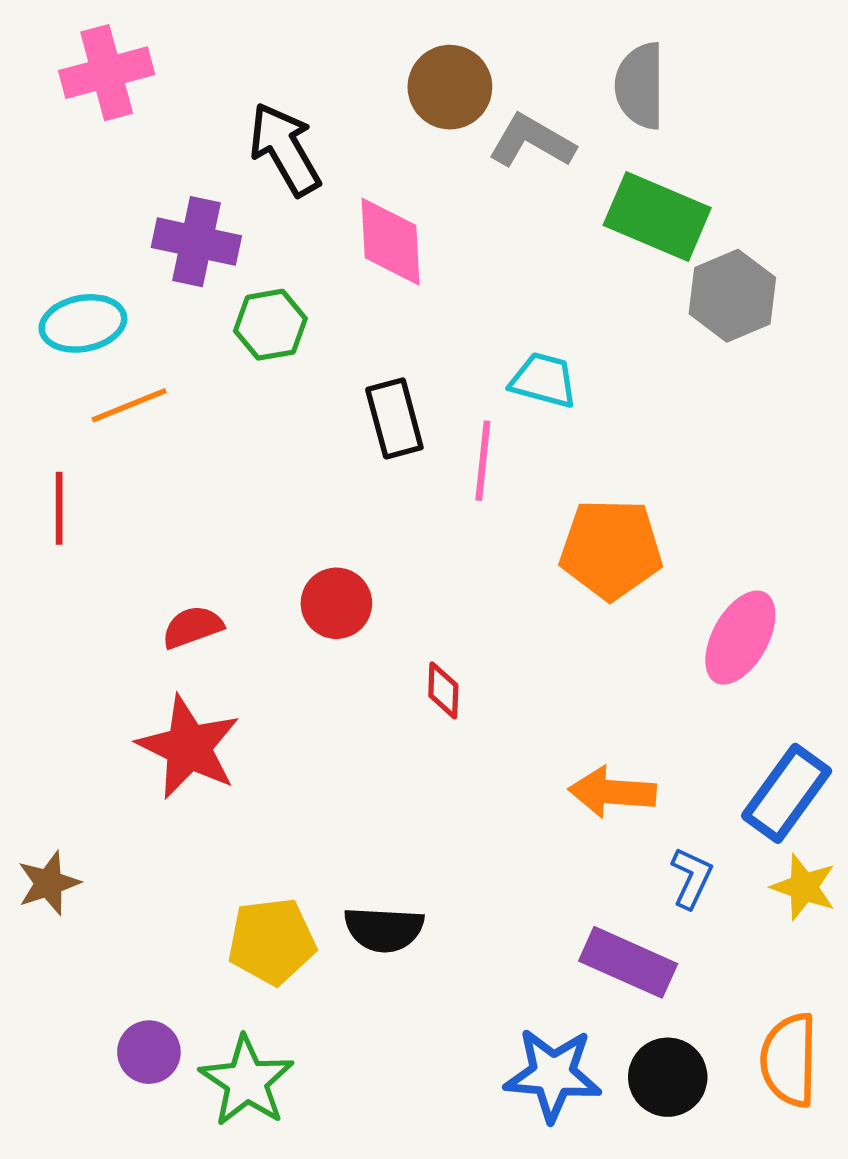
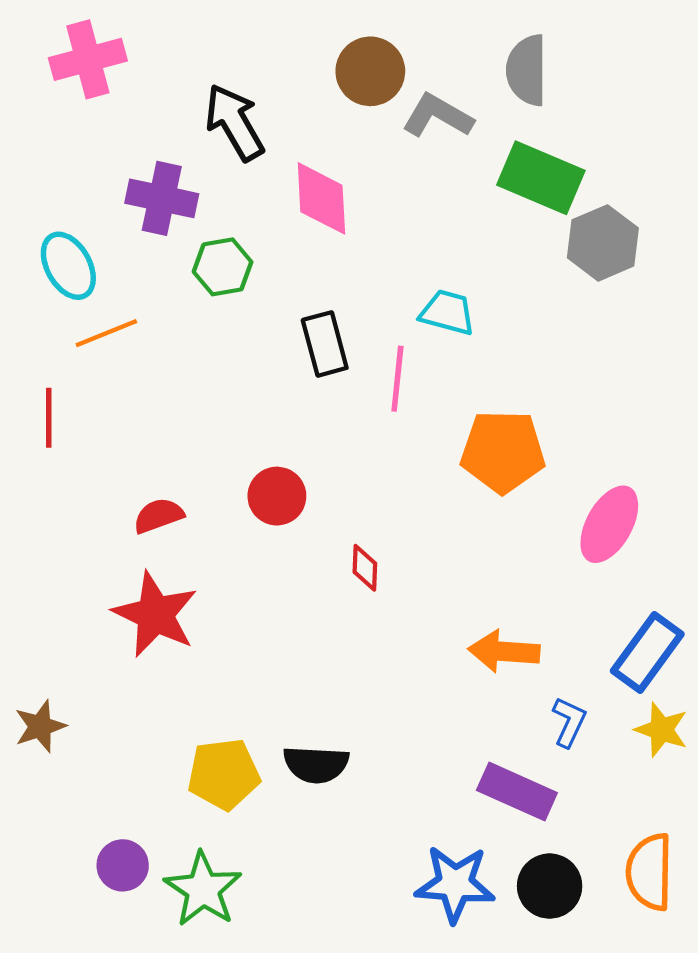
cyan ellipse: (83, 323) -> (68, 266), turned 72

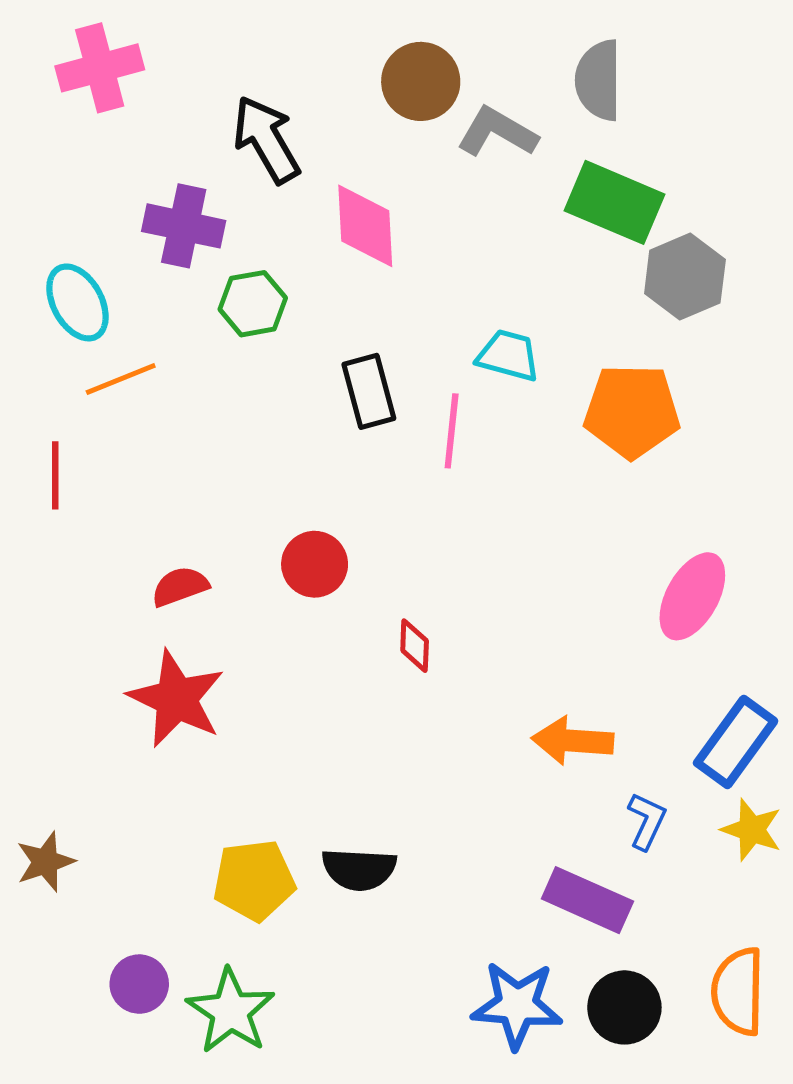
orange pentagon: (503, 452) -> (632, 411), moved
brown star: (40, 726) -> (45, 862), moved

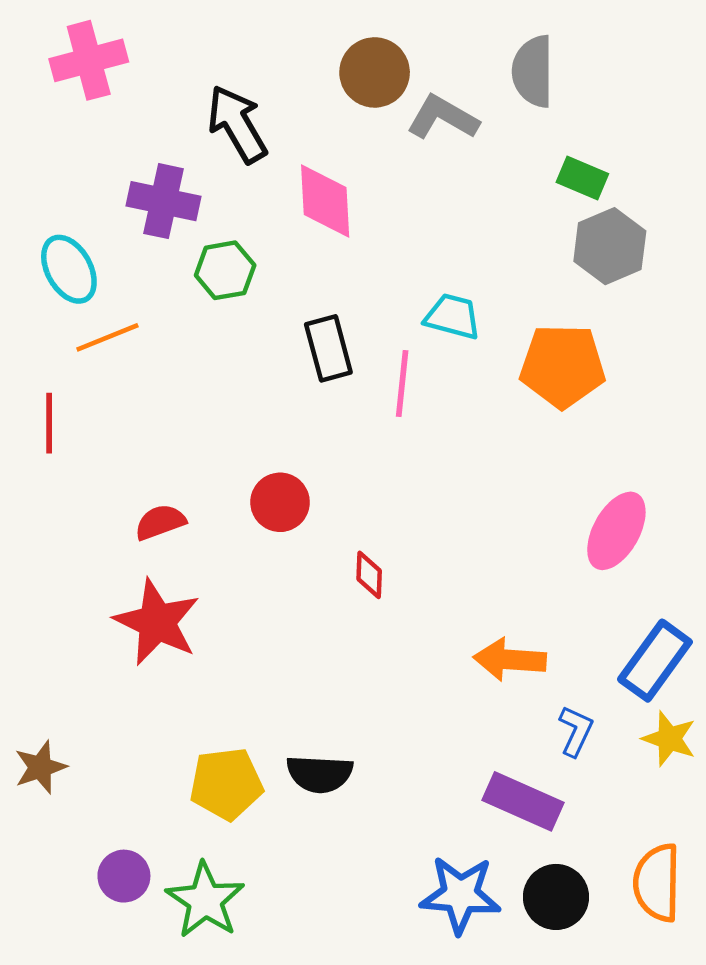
green rectangle: (615, 202) -> (582, 178), moved, size x0.6

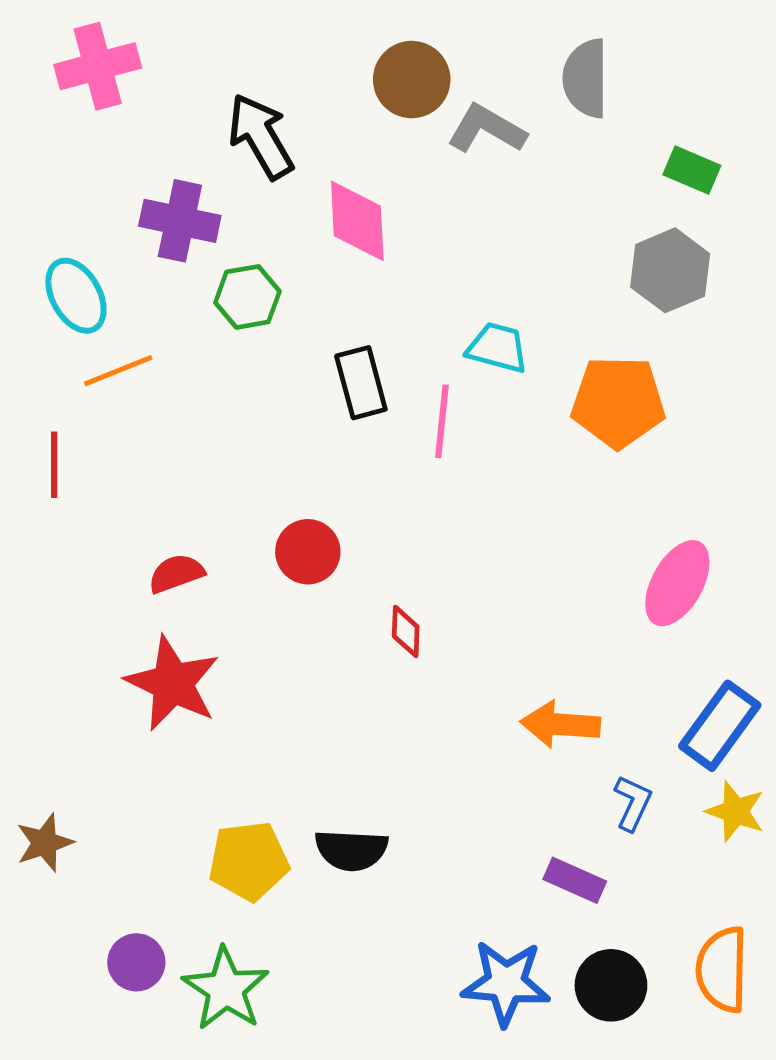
green rectangle: (582, 178) -> (692, 170), moved
purple rectangle: (523, 801) -> (575, 880), size x0.7

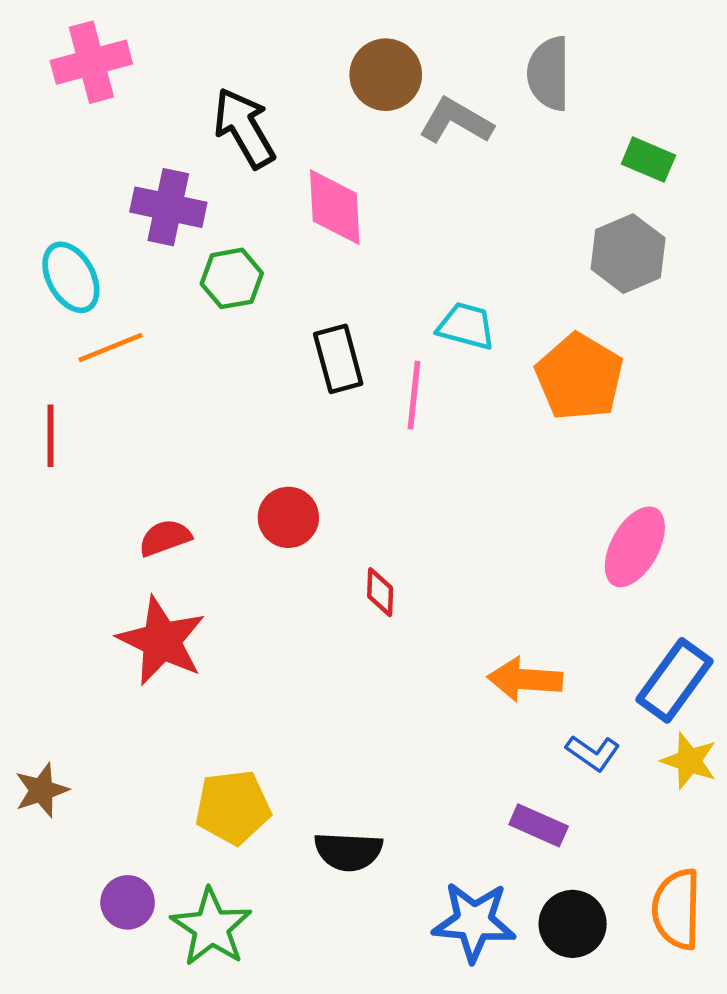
orange pentagon: (618, 402) -> (579, 377), turned 30
blue L-shape: (633, 803) -> (593, 753), turned 100
black semicircle: (351, 850) -> (348, 851), moved

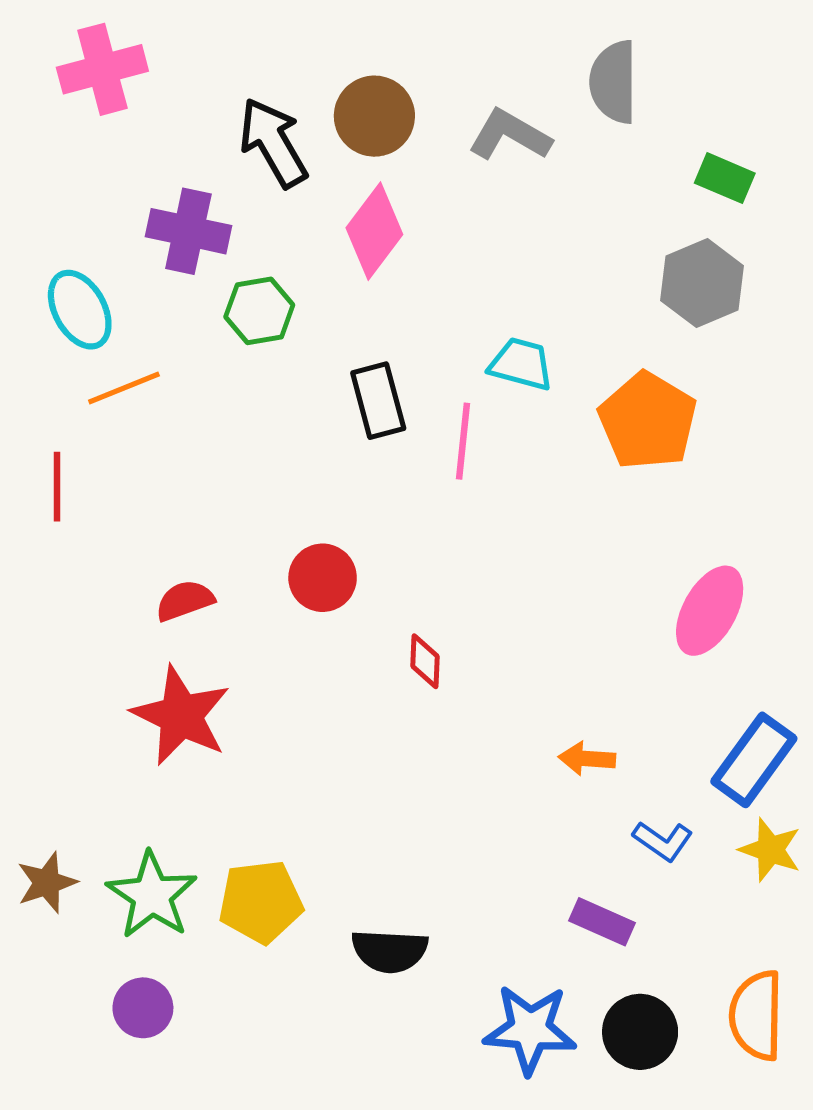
brown circle: (386, 75) -> (374, 116), moved
pink diamond: (335, 207) -> (374, 231), turned 40
orange arrow: (525, 679) -> (587, 759), size x0.7
green star: (211, 927) -> (152, 895), moved

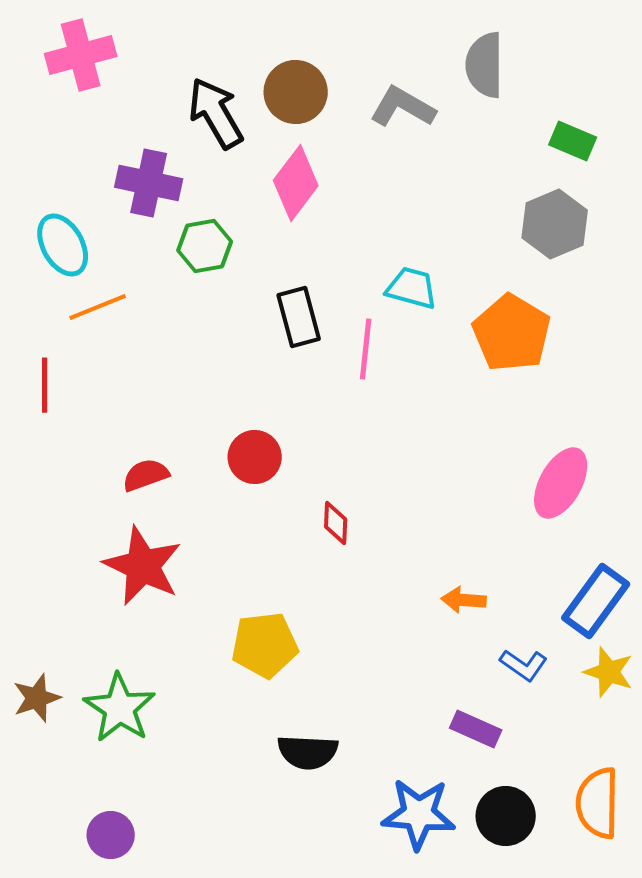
yellow pentagon: (261, 902) -> (265, 645), moved
purple circle: (143, 1008) -> (111, 835), moved

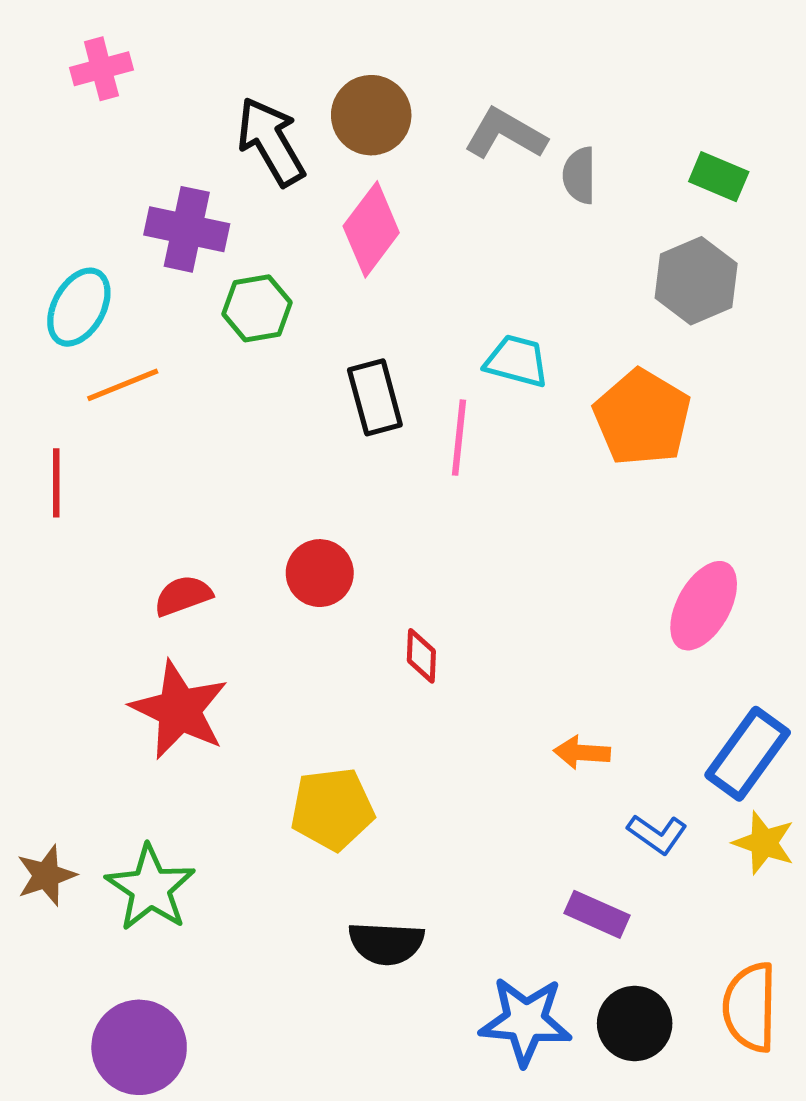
pink cross: (81, 55) -> (101, 69), size x0.7
gray semicircle: (485, 65) -> (579, 175), moved, size x0.7
cyan ellipse: (63, 245) -> (79, 307), turned 58
purple circle: (111, 835) -> (139, 1047), size x1.6

